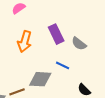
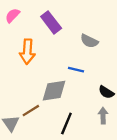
purple rectangle: (56, 34) -> (51, 22), moved

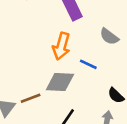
orange arrow: (27, 52) -> (61, 46), moved

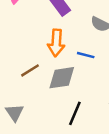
brown line: (31, 98) -> (30, 70), moved

